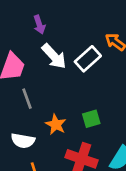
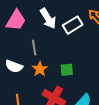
gray line: (27, 99) -> (34, 48), moved
white semicircle: (23, 141) -> (14, 66), moved

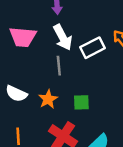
pink trapezoid: (16, 20) -> (23, 37), turned 60
gray line: (34, 48) -> (59, 66), moved

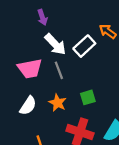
pink trapezoid: (23, 37) -> (30, 69), moved
white semicircle: (16, 94) -> (28, 106), turned -66

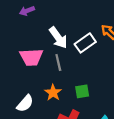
purple arrow: (42, 17) -> (27, 11), moved, turned 80
white semicircle: (28, 106) -> (25, 103), moved

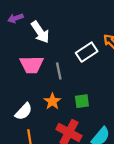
purple arrow: (27, 11) -> (15, 18), moved
white arrow: (58, 38) -> (40, 32), moved

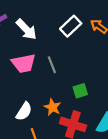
white rectangle: (87, 52) -> (71, 26), moved
orange star: (52, 101) -> (52, 107), moved

